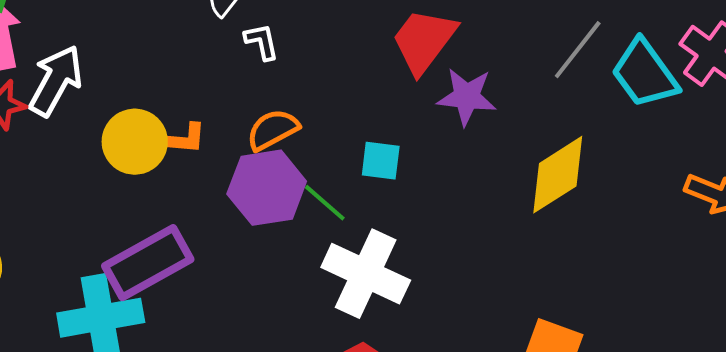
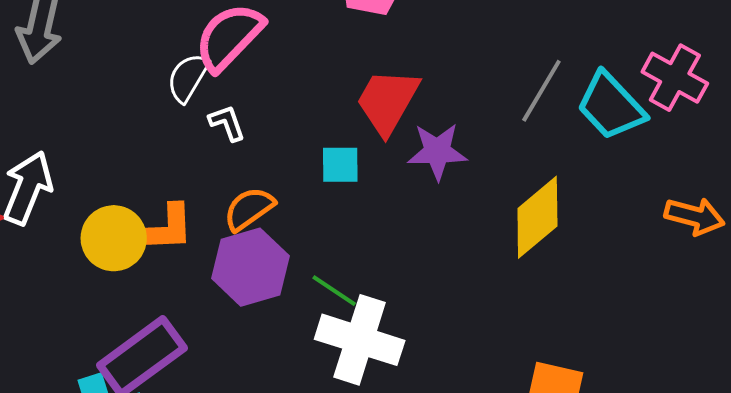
orange L-shape: (185, 139) -> (163, 229), size x1.5
cyan square: (381, 161) -> (340, 165), moved
green line: (325, 203) -> (334, 291), moved

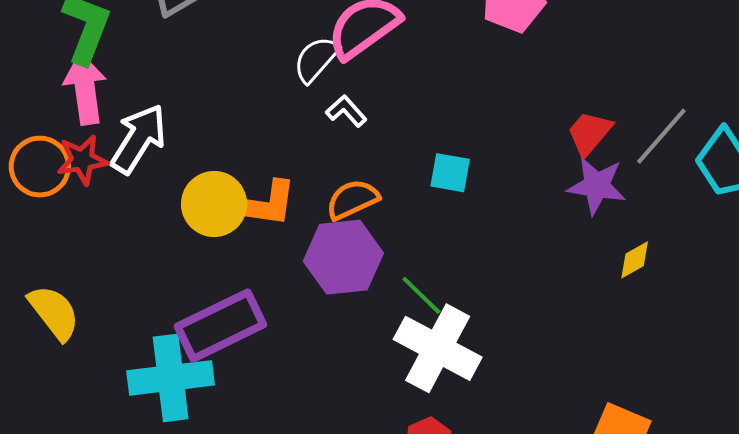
red trapezoid: (388, 101) -> (589, 133), moved, size x0.7
white L-shape: (227, 123) -> (346, 111), turned -33
purple star: (437, 151) -> (597, 186), moved
yellow diamond: (537, 217) -> (635, 260), size x0.5

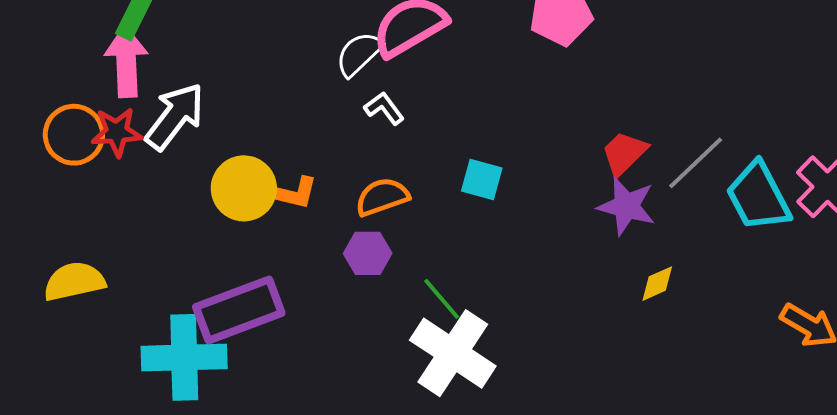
orange L-shape: (264, 204) -> (294, 193), size x0.7
purple hexagon: (343, 257) -> (368, 253), size x0.6
yellow semicircle: (54, 313) -> (74, 281), turned -70

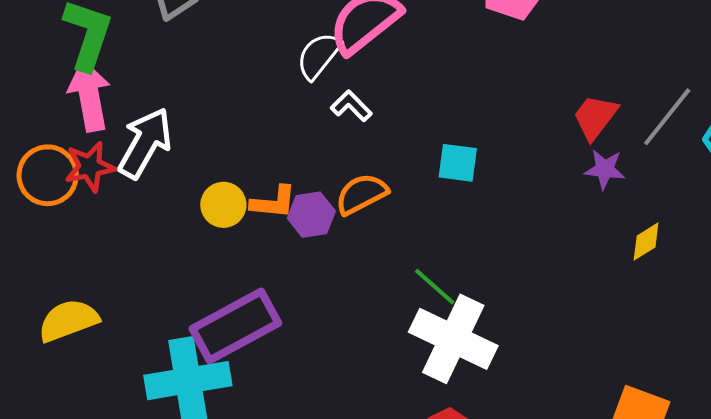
yellow circle: (244, 188) -> (223, 205), size x0.7
purple star: (626, 206) -> (605, 169), size x0.7
purple hexagon: (368, 253) -> (311, 215), moved

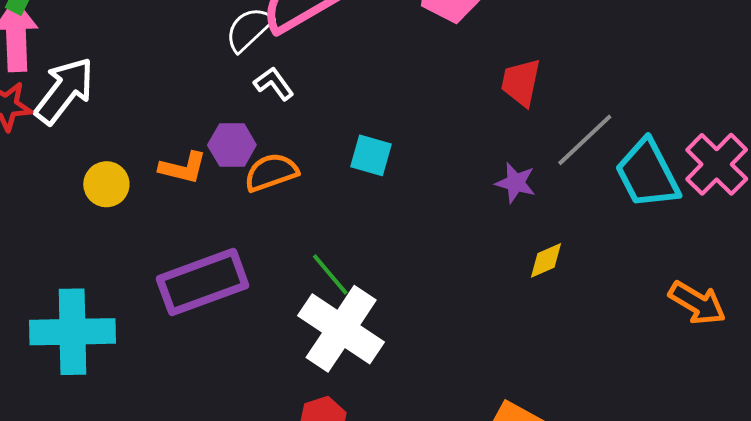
red trapezoid: (595, 117) -> (521, 82), moved, turned -34
yellow circle: (223, 205) -> (106, 184), moved
purple hexagon: (311, 215) -> (232, 145), moved
purple rectangle: (235, 326) -> (203, 282), moved

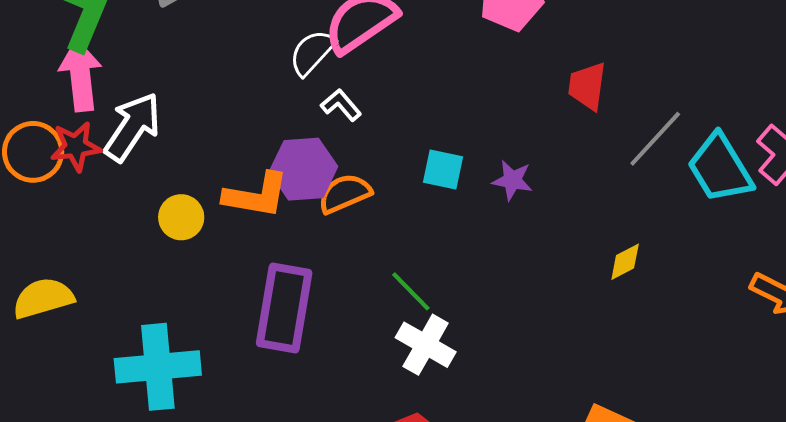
purple hexagon: (232, 145) -> (304, 169), size x1.4
orange L-shape: (183, 168) -> (256, 195), size x1.4
purple star: (515, 183) -> (512, 180), moved
purple rectangle: (203, 282) -> (284, 308), turned -56
white cross: (341, 329) -> (426, 345), size x0.7

